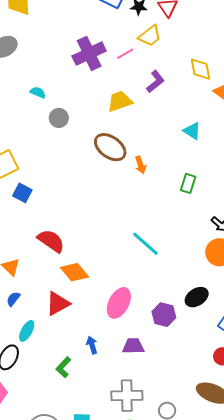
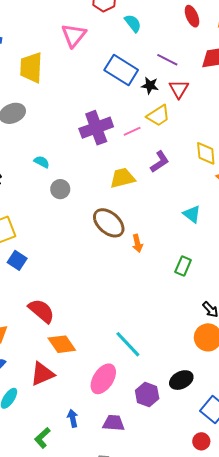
cyan line: (146, 244) -> (128, 344), moved

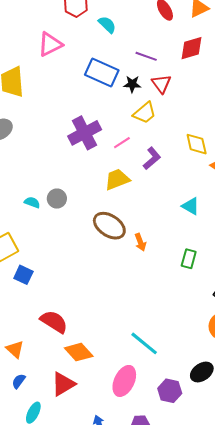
pink triangle: (74, 35) -> (50, 44), turned 32
pink line: (132, 131) -> (122, 143), moved
cyan semicircle: (42, 162) -> (32, 202), moved

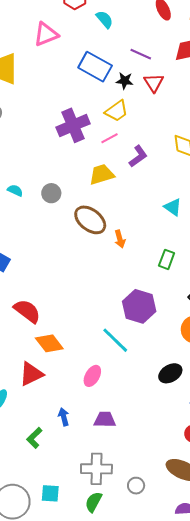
yellow trapezoid: (145, 113) -> (117, 111), moved
gray circle: (57, 199) -> (51, 193), moved
pink ellipse: (124, 381) -> (92, 376), size x0.7
purple hexagon: (170, 391) -> (139, 306), moved, size x1.4

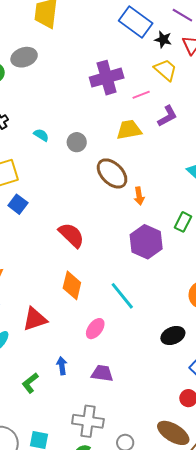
yellow trapezoid: (117, 111) -> (165, 70), moved, turned -110
purple hexagon: (139, 306) -> (146, 242), moved
red semicircle: (27, 311) -> (71, 235), moved
orange diamond: (49, 343) -> (72, 285), moved, turned 44

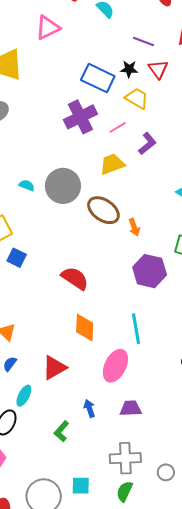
blue rectangle: (136, 22) -> (98, 78), moved
gray circle: (77, 142) -> (63, 186), size x1.8
cyan line: (122, 296) -> (136, 329), turned 40
pink ellipse: (95, 329) -> (115, 366), size x1.5

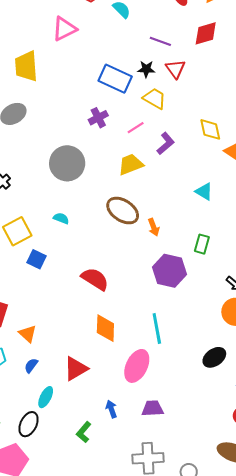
purple cross: (80, 117) -> (98, 118), size x0.6
cyan semicircle: (27, 185) -> (61, 218), moved
gray circle: (63, 186) -> (67, 163), moved

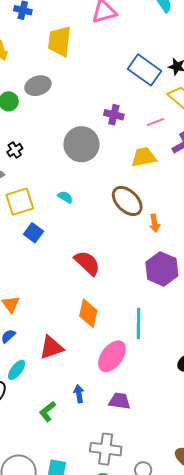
purple cross: (98, 118) -> (114, 115), moved, turned 30

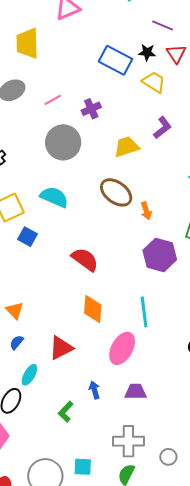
purple cross: (114, 115) -> (91, 109), turned -30
pink line: (155, 122) -> (53, 100), moved
cyan semicircle: (65, 197) -> (54, 197), size x1.8

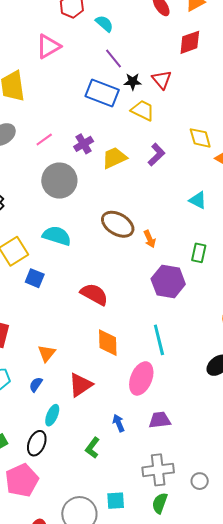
purple line: (163, 25) -> (113, 59), moved, turned 35
yellow trapezoid: (126, 147) -> (114, 158), moved
orange triangle: (15, 310) -> (47, 353), moved, turned 30

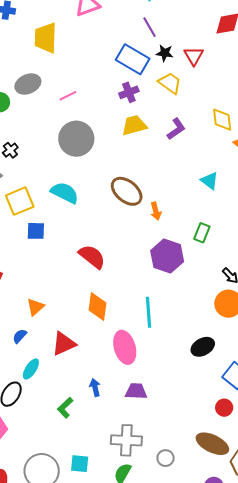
purple cross: (84, 144) -> (129, 92), moved
blue square: (35, 278) -> (36, 231), turned -30
pink ellipse: (141, 378) -> (125, 347), turned -48

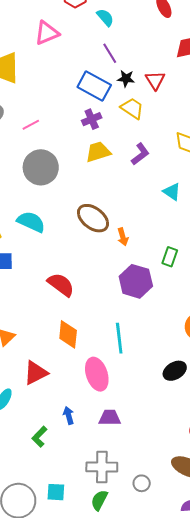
cyan triangle: (210, 181) -> (172, 192), moved

